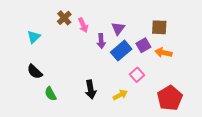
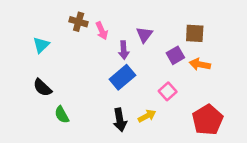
brown cross: (64, 18) -> (79, 22), turned -32
blue rectangle: (121, 51) -> (122, 77), moved
black arrow: (91, 90) -> (120, 120), moved

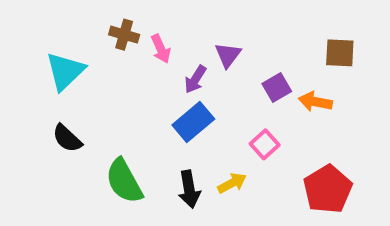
brown square: (195, 33) -> (340, 53), moved
cyan triangle: (41, 45) -> (65, 71), size x1.5
purple arrow: (124, 50) -> (195, 79), turned 36
green semicircle: (62, 115) -> (124, 181), moved, size x1.6

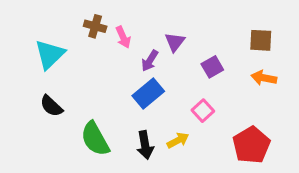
orange arrow: (315, 102) -> (264, 78), moved

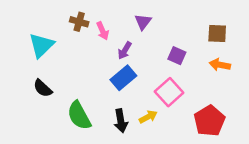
purple triangle: (175, 42) -> (143, 22), moved
purple square: (212, 67) -> (177, 56), turned -36
pink square: (203, 111) -> (169, 92), size x1.5

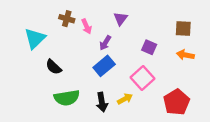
black semicircle: (43, 88) -> (54, 67), moved
green semicircle: (79, 116) -> (67, 98), turned -70

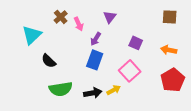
brown cross: (67, 19) -> (61, 17), turned 32
brown square: (183, 29) -> (170, 17), moved
blue rectangle: (104, 66) -> (95, 60), turned -30
black arrow: (102, 102) -> (93, 93), turned -90
red pentagon: (177, 102) -> (173, 80), moved

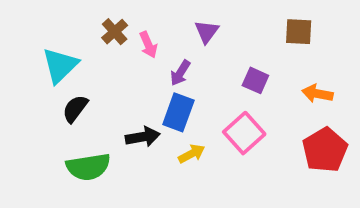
brown square: (170, 17) -> (299, 32), moved
black semicircle: (49, 61) -> (75, 109), moved, turned 84
green semicircle: (61, 89) -> (88, 167), moved
yellow arrow: (114, 90) -> (192, 154), moved
black arrow: (93, 93) -> (143, 137), moved

